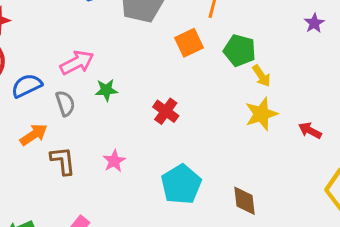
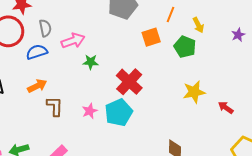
yellow arrow: (261, 76) -> (198, 25), moved
gray semicircle: (65, 103) -> (45, 28), moved
red cross: (166, 111) -> (129, 82), size x1.5
cyan pentagon: (181, 184) -> (119, 113), moved

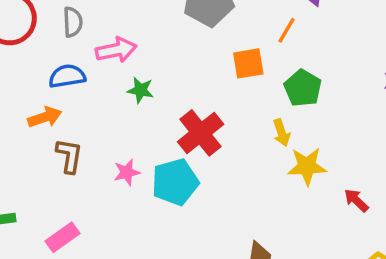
yellow arrow: (198, 25) -> (282, 133), moved
blue semicircle: (37, 52) -> (67, 76), moved

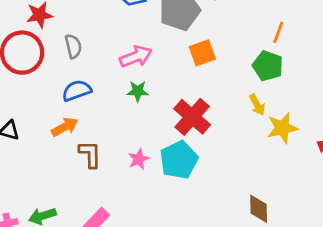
orange line: (287, 30) -> (278, 32), moved
pink arrow: (116, 50) -> (136, 57), moved
orange square: (248, 63) -> (202, 53), moved

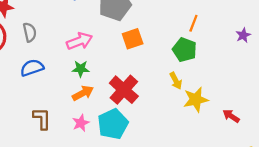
orange arrow: (65, 127) -> (83, 93), moved

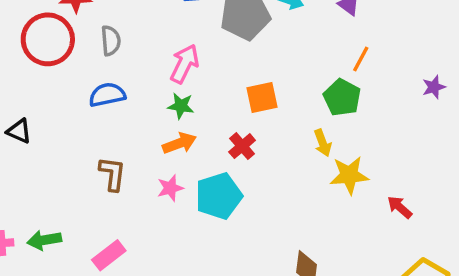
orange square: (133, 39) -> (262, 98), moved
pink arrow: (79, 41) -> (184, 64), turned -50
red cross: (124, 90) -> (242, 146), size x0.6

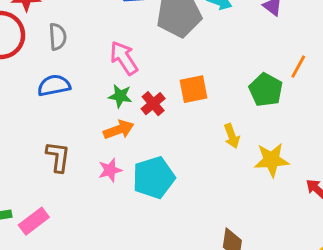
orange line: (361, 59) -> (298, 67), moved
pink arrow: (184, 64) -> (124, 58), turned -60
yellow arrow: (323, 143) -> (232, 136), moved
red cross: (242, 146) -> (153, 104), moved
pink rectangle: (109, 255) -> (34, 221), moved

